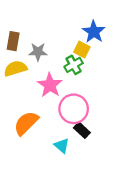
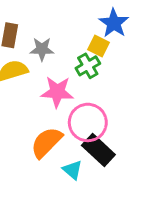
pink star: (50, 85) -> (57, 92), turned -30
orange semicircle: (26, 123) -> (46, 142), moved
black rectangle: (82, 130) -> (98, 150), size x1.5

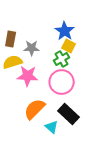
blue star: (114, 23) -> (65, 31), moved
pink star: (57, 92) -> (28, 76), moved
pink circle: (88, 122) -> (62, 82), moved

